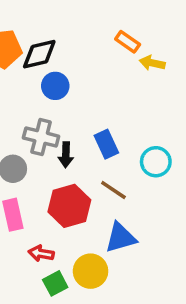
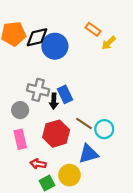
yellow arrow: (152, 63) -> (109, 43), turned -56
blue circle: (55, 86) -> (55, 46), moved, size x1.5
blue rectangle: (106, 144) -> (65, 94), moved
cyan circle: (156, 162) -> (104, 129), moved

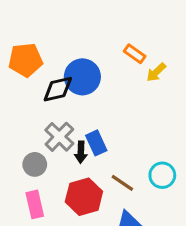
black diamond: (37, 37) -> (58, 89), moved
gray cross: (38, 90) -> (59, 137), turned 30
cyan circle: (104, 129) -> (162, 175), moved

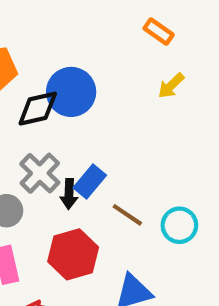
orange rectangle: (135, 54) -> (159, 31), moved
blue rectangle: (96, 143) -> (90, 182), turned 65
brown line: (122, 183) -> (127, 215), moved

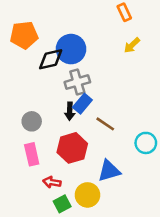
orange rectangle: (159, 31) -> (124, 12), turned 30
gray cross: (40, 173) -> (77, 82), moved, turned 30
cyan circle: (179, 225) -> (146, 143), moved

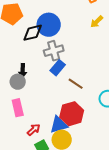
black arrow: (70, 111) -> (23, 71), moved
red hexagon: (72, 148) -> (72, 114), moved
blue triangle: (109, 171) -> (59, 125), moved
red arrow: (52, 182) -> (34, 130), turned 128

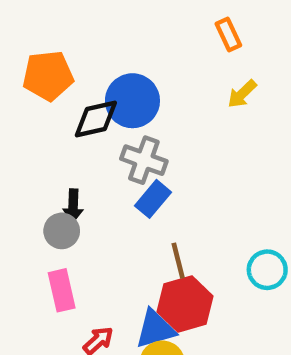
gray cross: (54, 51) -> (144, 160), turned 36
brown line: (76, 84) -> (178, 261), moved, turned 42

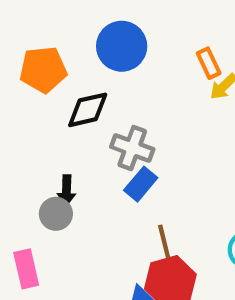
orange rectangle: (228, 35) -> (209, 63), moved
blue circle: (132, 101) -> (122, 46), moved
pink rectangle: (62, 290) -> (26, 269), moved

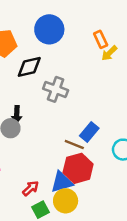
blue rectangle: (141, 184) -> (89, 132), moved
brown line: (164, 241) -> (74, 145), turned -54

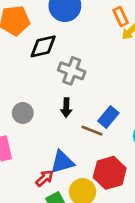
black arrow: (17, 114) -> (66, 108), moved
red hexagon: (78, 168) -> (110, 173), moved
blue triangle: (62, 182) -> (62, 162), moved

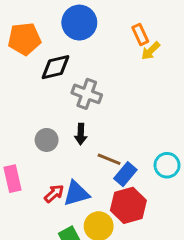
gray circle: (23, 113) -> (47, 140), moved
blue rectangle: (108, 117) -> (125, 174), moved
red arrow: (44, 178) -> (54, 193), moved

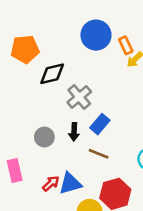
blue circle: (79, 23) -> (96, 35), moved
gray cross: (87, 94) -> (79, 97), turned 30
blue rectangle: (125, 174) -> (100, 124), moved

